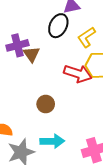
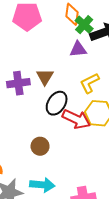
black ellipse: (58, 26) -> (57, 103), moved
brown triangle: (31, 54) -> (45, 77), moved

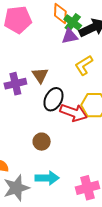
purple triangle: (78, 49) -> (70, 36), moved
yellow L-shape: (90, 83) -> (84, 65), moved

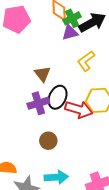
green cross: (73, 22) -> (72, 18), turned 30
purple cross: (15, 84) -> (38, 103), moved

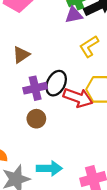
brown triangle: (42, 74) -> (21, 55), moved, turned 30
brown circle: (48, 141) -> (36, 119), moved

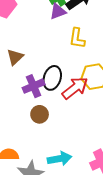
yellow L-shape: (89, 46) -> (77, 38), turned -40
red arrow: (78, 98) -> (75, 88), turned -48

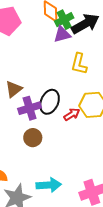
brown triangle: (15, 57) -> (14, 89), moved
red arrow: (75, 88) -> (72, 114), size x0.6

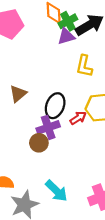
purple cross: (30, 108) -> (48, 127), moved
cyan arrow: (49, 185) -> (56, 191), turned 50

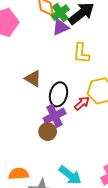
brown triangle: (18, 94) -> (33, 79), moved, turned -42

